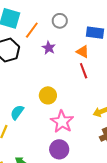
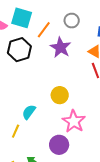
purple star: (49, 48) -> (61, 47), size x1.5
purple circle: (59, 149) -> (59, 145), moved

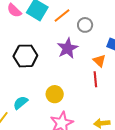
orange line: (44, 30) -> (62, 15), moved
black hexagon: (19, 50) -> (25, 56), moved

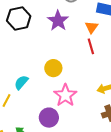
black hexagon: (25, 56) -> (19, 18), moved
orange triangle: (99, 61) -> (92, 27), turned 32

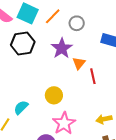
orange triangle: (92, 27) -> (79, 63), moved

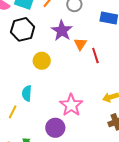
yellow circle: (54, 95) -> (42, 61), moved
cyan semicircle: (21, 107) -> (27, 93), turned -35

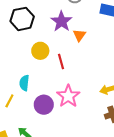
red line: (95, 55) -> (61, 61), moved
purple circle: (55, 128) -> (44, 105), moved

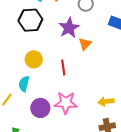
yellow circle: (40, 51) -> (34, 59), moved
pink star: (68, 96) -> (66, 103), turned 30

